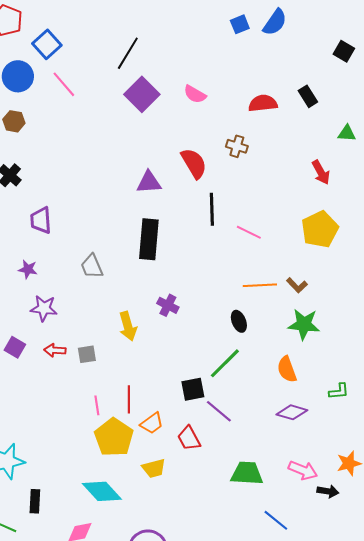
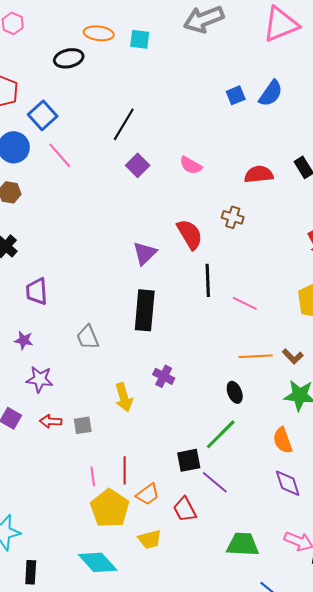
purple square: (142, 94) -> (138, 165), size x0.7
purple triangle: (149, 182) -> (145, 253), turned -40
purple diamond: (292, 412) -> (288, 483), turned 56

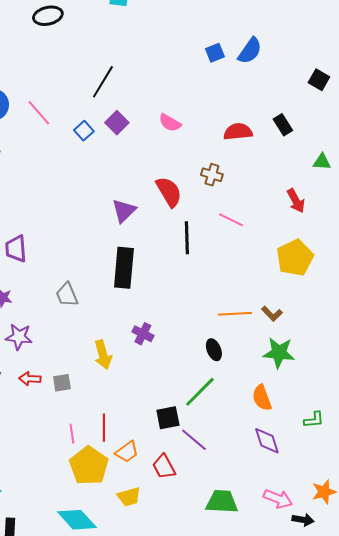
blue square: (43, 115) -> (84, 131), moved, size x0.7
pink line: (245, 303) -> (231, 220), moved

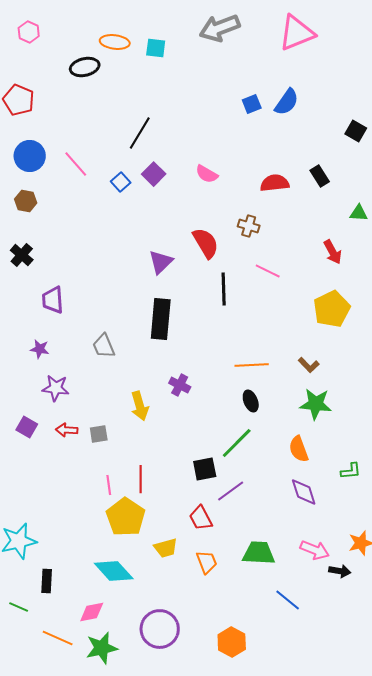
orange line: (235, 314) -> (252, 365), moved
purple line: (194, 440) -> (231, 491), turned -76
orange trapezoid: (127, 452) -> (207, 562), moved, turned -75

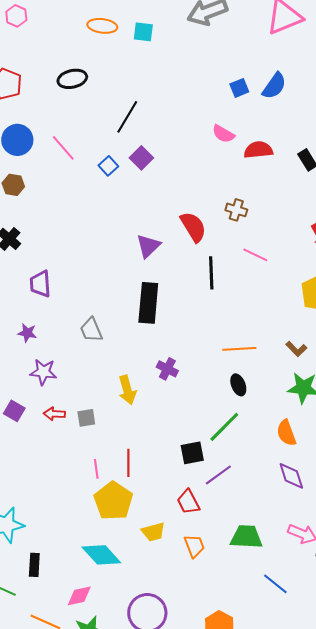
black ellipse: (85, 67) -> (72, 79), moved
pink semicircle: (207, 174) -> (223, 134), moved
red semicircle: (275, 183) -> (258, 150), moved

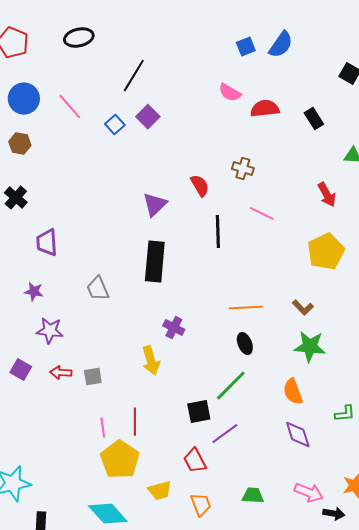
red semicircle: (193, 227) -> (200, 186), size x0.7
yellow arrow: (127, 390) -> (151, 361), moved
green trapezoid: (246, 537) -> (253, 496), size x0.7

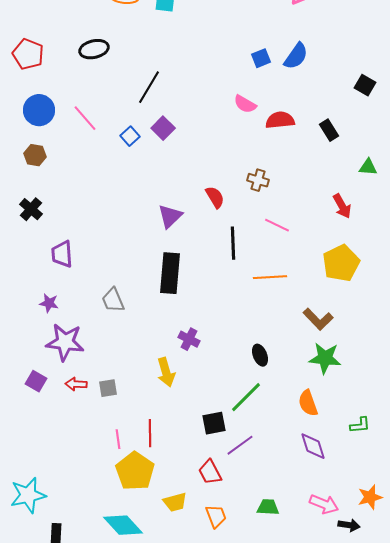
orange line: (246, 308) -> (270, 277), moved
brown L-shape: (303, 308) -> (318, 319), size x1.4
purple star: (50, 331) -> (65, 342), size x1.4

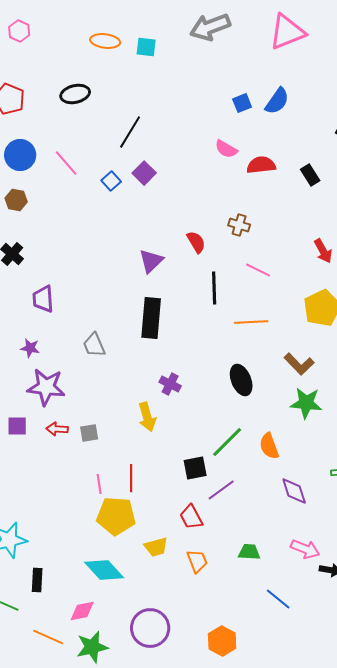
black ellipse: (260, 355) -> (241, 380), moved, size x1.4
purple square: (36, 381) -> (17, 426), turned -30
orange semicircle: (308, 403) -> (269, 446), moved
yellow pentagon: (135, 471) -> (116, 516), turned -30

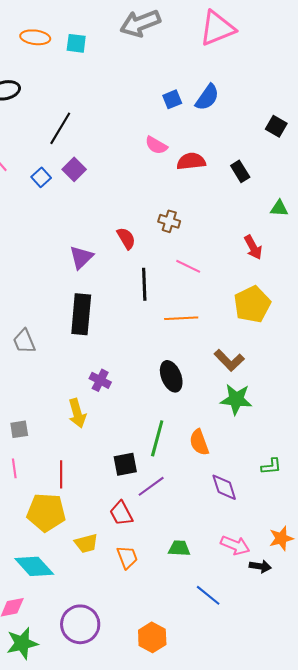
green line: (227, 442) -> (157, 438), turned -30
pink line: (99, 484) -> (14, 468), moved

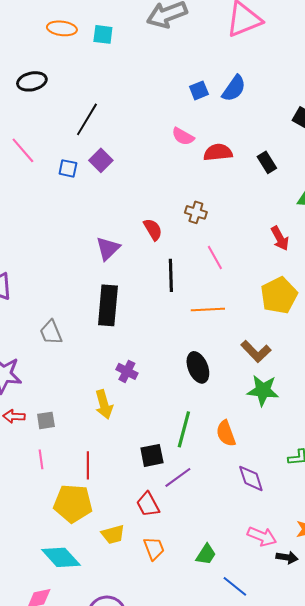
blue square: (41, 177) -> (68, 168), turned -36
pink line: (188, 266) -> (215, 257), turned 35
green trapezoid: (179, 548) -> (206, 554), moved, turned 120

